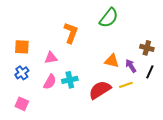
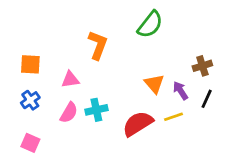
brown cross: (147, 48) -> (202, 66), turned -32
orange triangle: (112, 61) -> (154, 84), turned 35

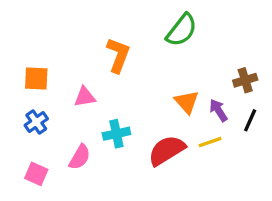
pink semicircle: (69, 113) -> (80, 157), moved

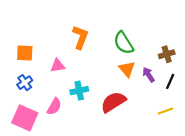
green semicircle: (182, 30) -> (124, 43), moved, turned 110
yellow line: (210, 142) -> (166, 111), moved
pink square: (36, 174) -> (25, 118), size x1.6

